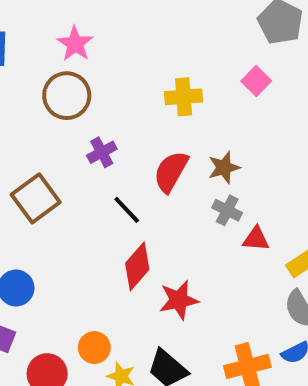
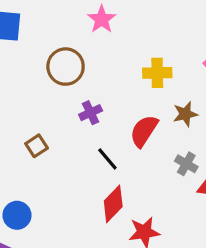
pink star: (75, 44) -> (102, 19), moved
brown star: (224, 168) -> (185, 114), moved
brown square: (36, 198) -> (37, 146), size x0.6

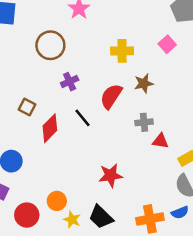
brown square: (37, 146) -> (27, 107), turned -30
gray cross: (186, 164) -> (144, 122), turned -36
red diamond: (113, 204) -> (50, 128), moved

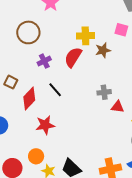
pink square: (167, 44) -> (121, 30), turned -32
brown star: (144, 83) -> (103, 50), moved
red semicircle: (111, 96) -> (73, 57), moved
red star: (111, 175) -> (45, 125), moved

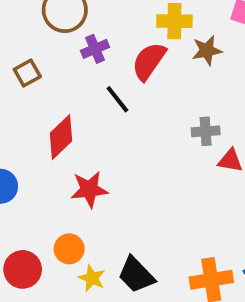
purple cross: (44, 61) -> (95, 49), moved
brown square: (11, 82) -> (27, 73), moved, turned 32
black line: (55, 90) -> (117, 99), moved

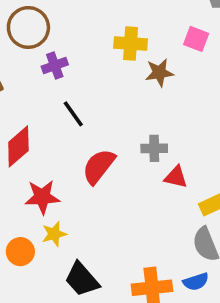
red semicircle: (149, 61) -> (99, 166), moved
yellow star: (92, 278) -> (54, 234), moved, turned 30

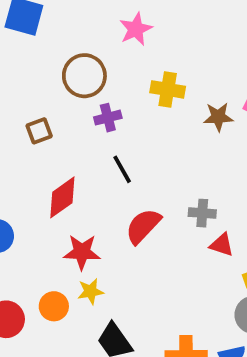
yellow cross: (131, 44) -> (168, 89), moved
brown star: (159, 73) -> (218, 117), moved

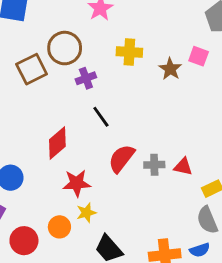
brown star: (218, 117) -> (170, 69), turned -30
brown square: (39, 131) -> (32, 69), moved, size x1.5
gray cross: (202, 213) -> (154, 165), moved

